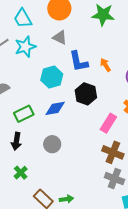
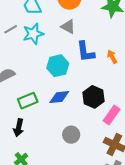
black hexagon: (86, 94) -> (94, 97), moved
gray circle: (52, 144) -> (71, 135), moved

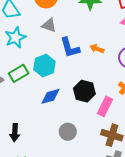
orange arrow: (112, 57) -> (97, 49), turned -32
green rectangle: (28, 101) -> (19, 73), moved

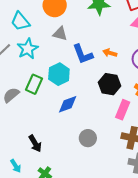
green rectangle: (19, 73) -> (34, 84), turned -30
black hexagon: (84, 91) -> (110, 84), moved
black arrow: (15, 133) -> (35, 143), turned -30

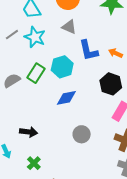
cyan star: (28, 49) -> (35, 37), turned -30
black arrow: (35, 143) -> (29, 132), turned -60

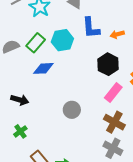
orange arrow: (116, 53) -> (117, 34), turned -48
blue diamond: (66, 98) -> (43, 68), moved

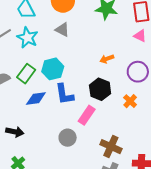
blue L-shape: (91, 28) -> (64, 94), moved
pink rectangle: (113, 93) -> (87, 115), moved

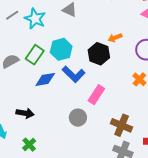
black hexagon: (100, 89) -> (99, 54), moved
blue L-shape: (64, 94) -> (74, 74), turned -35

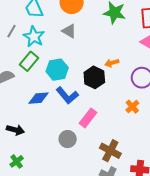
gray line: (12, 15) -> (11, 31), turned -32
green rectangle: (35, 55) -> (29, 61), moved

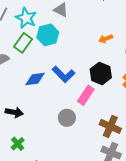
cyan hexagon: (57, 70) -> (48, 35), moved
black hexagon: (94, 77) -> (101, 73), moved

